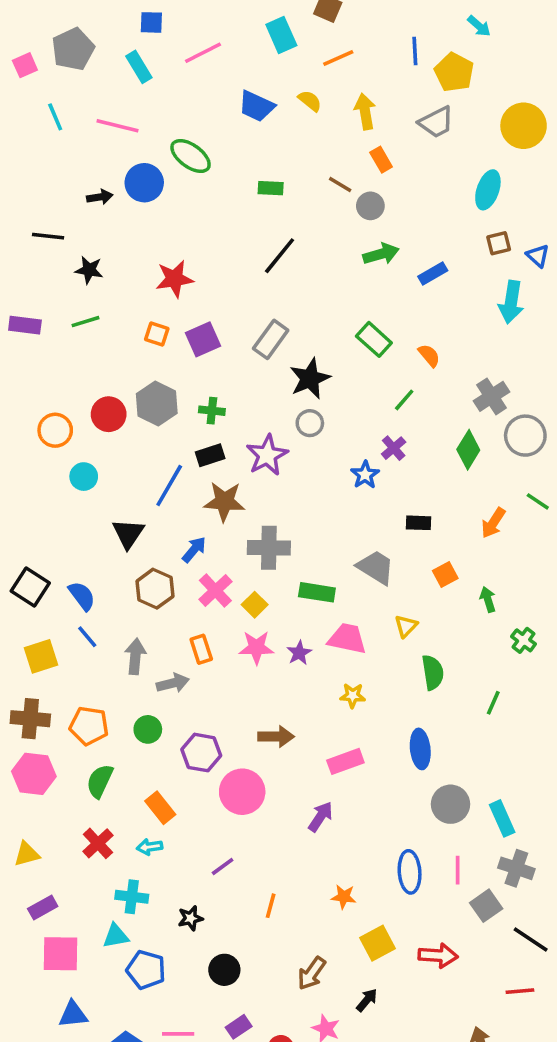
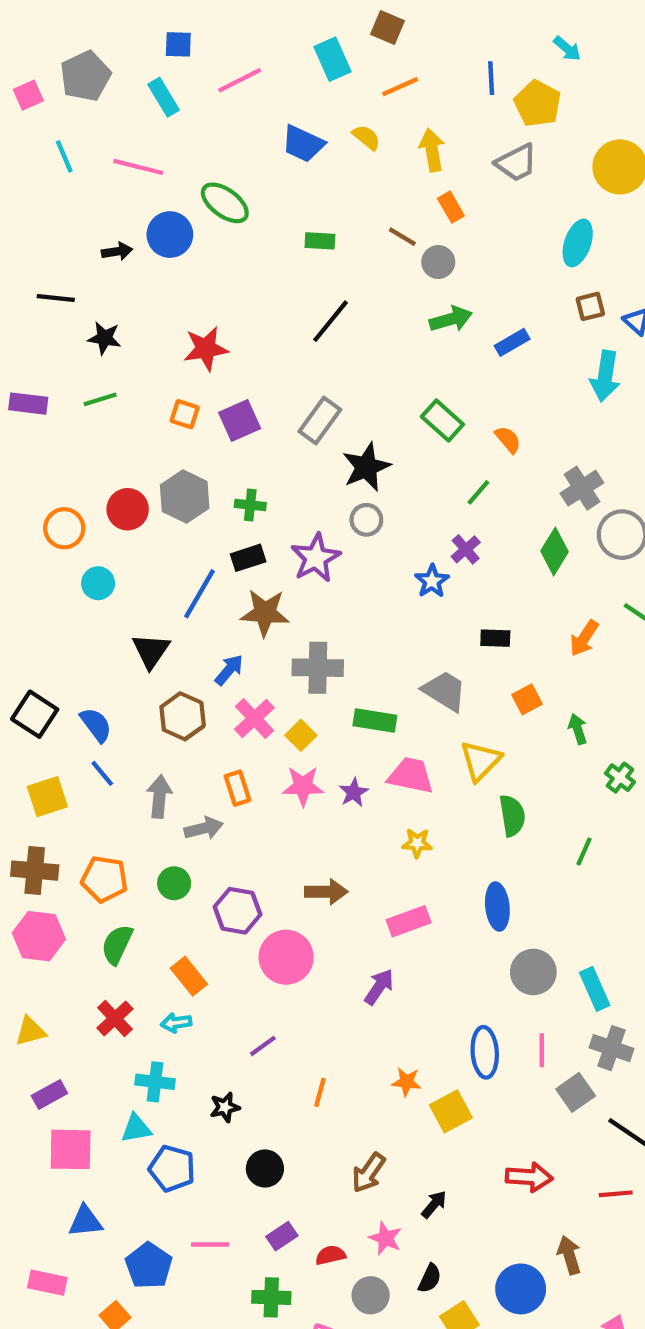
yellow triangle: (406, 626) -> (480, 761), size x1.5
yellow square: (378, 943) -> (451, 1111), moved
red arrow: (438, 956) -> (529, 1177), moved

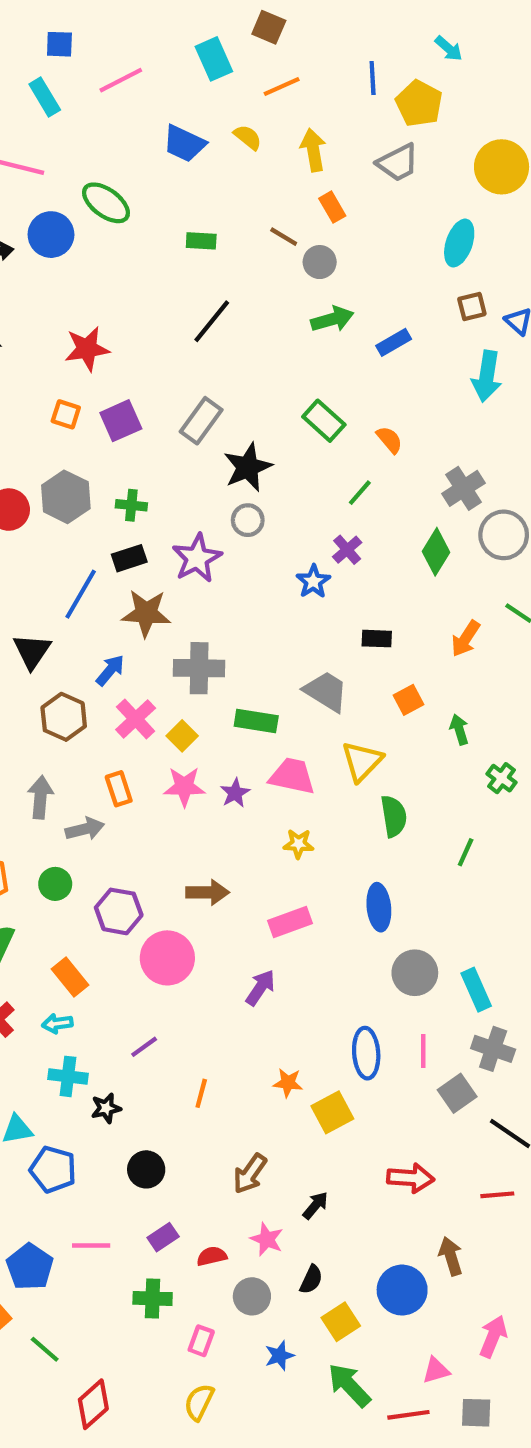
cyan cross: (155, 1082) -> (68, 1076), moved

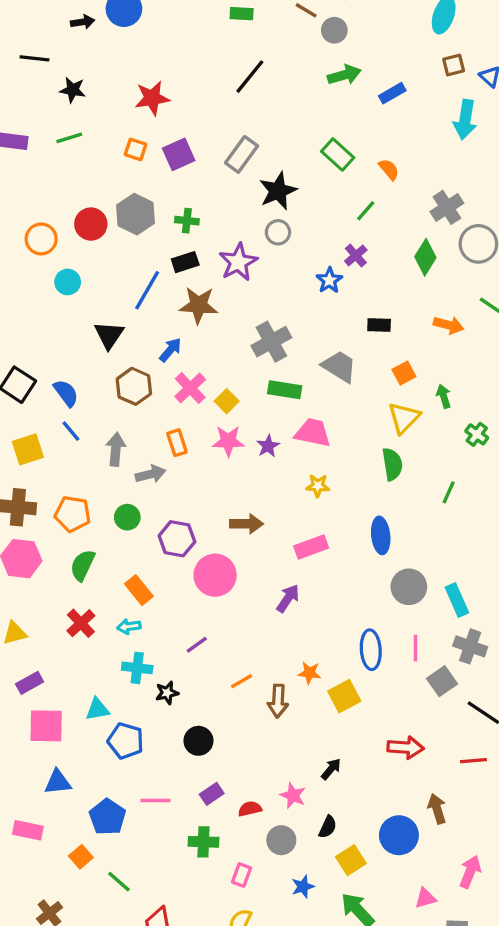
orange arrow: (466, 639) -> (449, 325), turned -108
gray cross: (199, 668) -> (271, 342), moved, turned -30
yellow triangle: (362, 761) -> (404, 418), moved
orange line: (201, 1093) -> (242, 681), turned 45
brown arrow: (250, 1174) -> (278, 701), moved, turned -32

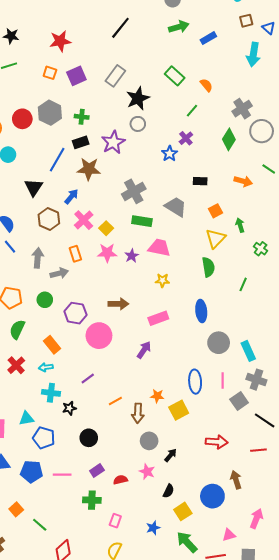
blue pentagon: (107, 817) -> (32, 472), moved, turned -30
gray circle: (281, 840) -> (149, 441), moved

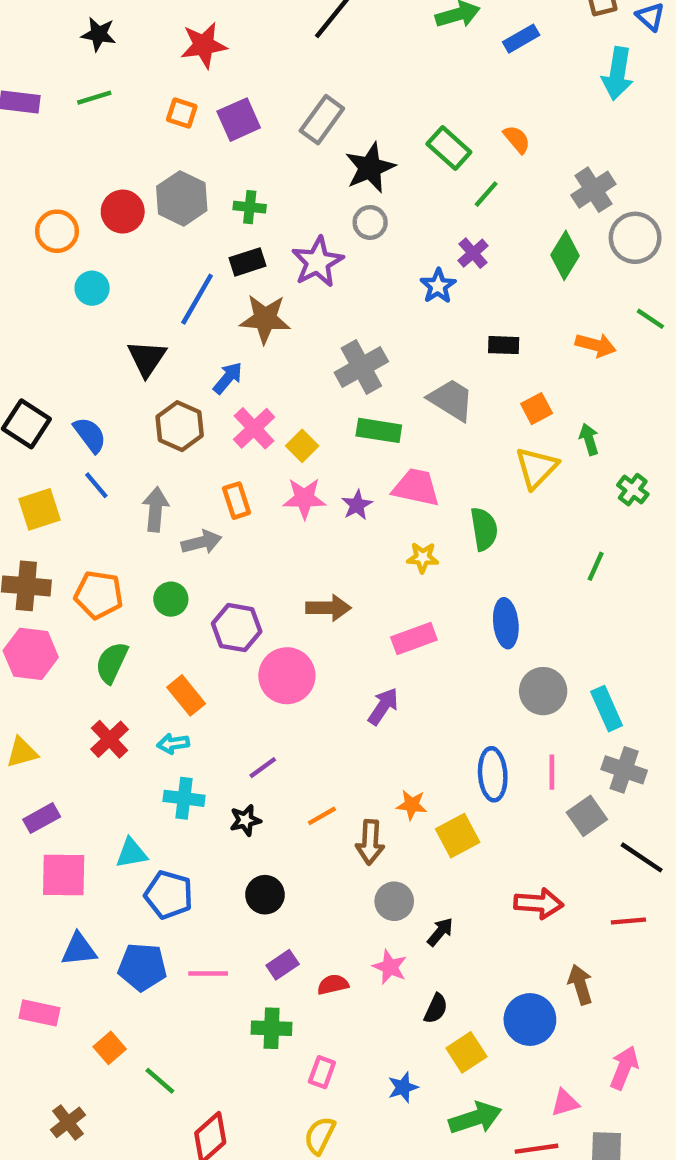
green rectangle: (175, 76) -> (449, 148), moved
green semicircle: (208, 267) -> (484, 529), moved
black star: (69, 408) -> (245, 820), moved
green arrow: (187, 542) -> (475, 1118), turned 115

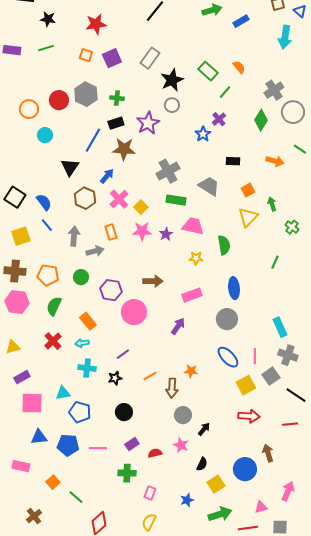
gray circle: (543, 691) -> (227, 319), moved
blue ellipse: (493, 774) -> (228, 357), turned -40
yellow square: (458, 836) -> (246, 385), moved

